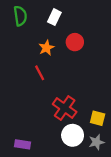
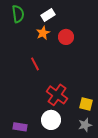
white rectangle: (54, 17) -> (48, 15), turned 32
orange star: (46, 48) -> (43, 33), moved
white circle: (73, 135) -> (51, 120), moved

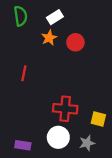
red line: (35, 64) -> (24, 73), moved, turned 40
red cross: (57, 95) -> (65, 109), turned -30
gray star: (85, 125) -> (87, 143), moved

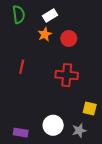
red cross: (65, 109) -> (67, 75), moved

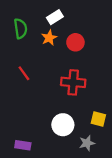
green semicircle: (19, 14) -> (21, 29), moved
red line: (22, 67) -> (24, 73), turned -48
white circle: (53, 125) -> (63, 125), moved

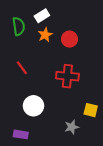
white rectangle: (55, 17) -> (42, 16), moved
white circle: (63, 125) -> (33, 106), moved
gray star: (87, 143) -> (72, 127), moved

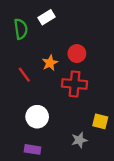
orange star: (45, 35) -> (50, 63), moved
red circle: (70, 39) -> (77, 54), moved
purple rectangle: (21, 134) -> (32, 149), moved

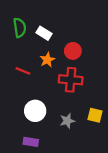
white rectangle: (46, 17) -> (44, 33), moved, turned 64
red line: (24, 75) -> (23, 71), turned -32
gray star: (79, 140) -> (67, 121), moved

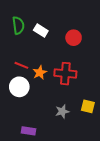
red circle: (73, 51) -> (74, 38), moved
orange star: (47, 60) -> (40, 72), moved
white circle: (35, 111) -> (19, 87), moved

